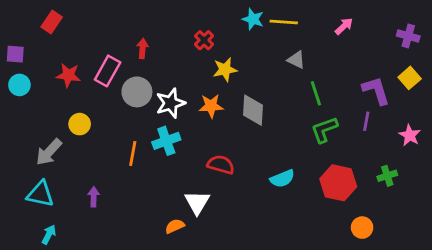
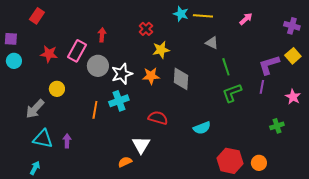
purple L-shape: (376, 91) -> (269, 65), turned -90
red hexagon: (338, 183) -> (230, 161), moved
cyan triangle: (40, 194) -> (43, 139), moved

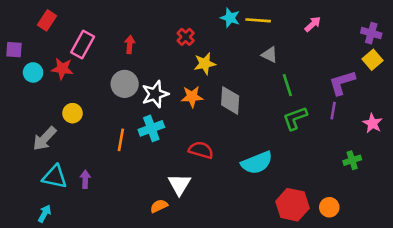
pink rectangle: (77, 51) -> (83, 45), moved
yellow square: (293, 56) -> (373, 60), moved
cyan circle: (14, 61) -> (33, 72), moved
cyan semicircle: (202, 128) -> (257, 163), size x1.4

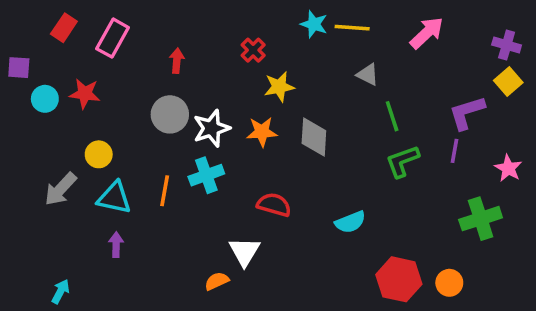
pink arrow: (313, 24) -> (427, 33), size x1.5
pink rectangle: (83, 45) -> (113, 38), moved
green cross: (352, 160) -> (481, 219), size x1.6
cyan semicircle: (257, 163) -> (350, 222), size x0.7
cyan triangle: (55, 177) -> (114, 198), moved

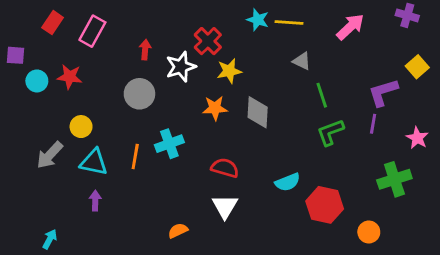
purple cross: (507, 45) -> (407, 15), moved
red cross: (253, 50) -> (208, 41), size x1.4
white star: (211, 128) -> (181, 67), moved
white triangle: (244, 252) -> (225, 206), moved
red hexagon: (399, 279) -> (325, 205), moved

